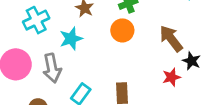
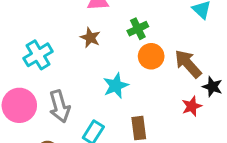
orange circle: (122, 30) -> (151, 56), moved
cyan star: (71, 39) -> (116, 86), moved

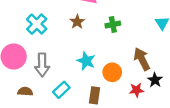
cyan cross: (38, 55) -> (37, 24), turned -30
orange circle: (151, 56) -> (112, 72), moved
cyan star: (116, 86) -> (86, 61), turned 30

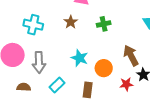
cyan cross: (37, 24) -> (33, 25), turned -30

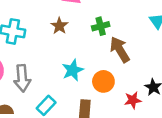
brown arrow: (131, 55) -> (120, 50), moved
cyan star: (80, 58) -> (73, 70), turned 30

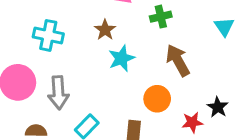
green cross: (101, 26) -> (161, 17), moved
cyan star: (73, 70) -> (122, 58), moved

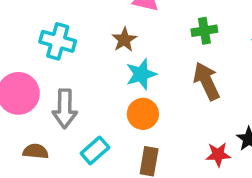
green cross: (161, 17) -> (204, 31), moved
orange circle: (157, 99) -> (143, 114), moved

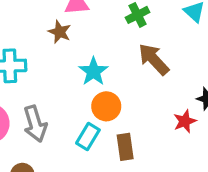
brown star: (124, 40) -> (60, 32), moved
cyan rectangle: (95, 150) -> (88, 137), moved

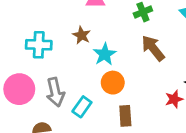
brown star: (60, 32) -> (82, 35), moved
cyan rectangle: (88, 137) -> (82, 107), moved

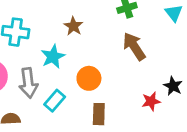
brown star: (82, 35) -> (73, 26), moved
cyan star: (105, 54) -> (53, 57), moved

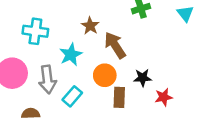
brown arrow: (134, 46) -> (115, 45), moved
black star: (173, 86) -> (143, 78), moved, turned -30
brown rectangle: (99, 114) -> (119, 97), moved

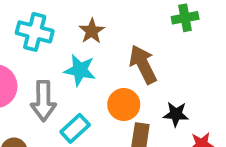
brown star: (90, 26) -> (92, 31), moved
cyan star: (71, 55) -> (80, 70), turned 30

